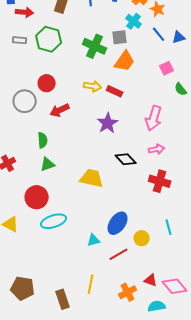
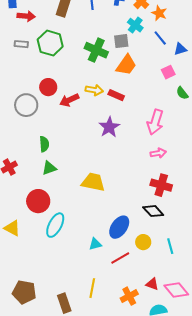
blue triangle: (179, 37) -> (180, 49), moved
red arrow: (60, 110) -> (69, 100), moved
black diamond: (126, 159) -> (153, 211), moved
cyan ellipse: (54, 221) -> (55, 225), turned -45
cyan line: (169, 227) -> (170, 246), moved

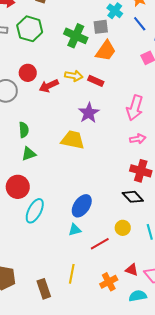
yellow trapezoid: (93, 182) -> (73, 140), moved
blue ellipse: (119, 227) -> (82, 206), moved

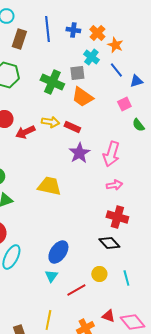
orange trapezoid: (106, 51) -> (82, 97), turned 90
purple star: (89, 113) -> (79, 153), moved
cyan triangle: (75, 230) -> (51, 276), turned -40

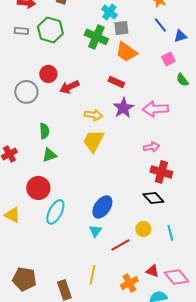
cyan cross: (91, 57) -> (109, 12), moved
yellow arrow: (50, 122) -> (93, 115), moved
pink arrow: (111, 154) -> (155, 109), turned 70
pink arrow: (114, 185) -> (151, 147), moved
yellow trapezoid: (49, 186) -> (93, 141), turned -75

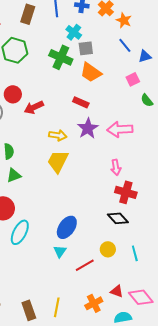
pink arrow: (151, 147) -> (116, 167), turned 91
yellow line: (92, 275) -> (57, 307), moved

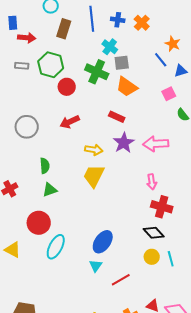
orange star: (124, 20) -> (173, 44), moved
red circle: (13, 94) -> (67, 87), moved
yellow circle: (108, 249) -> (152, 257), moved
cyan line: (135, 253) -> (171, 259), moved

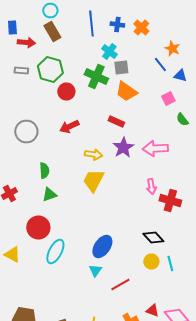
brown rectangle: (64, 29) -> (52, 32), moved, turned -48
blue triangle: (181, 71) -> (180, 76), turned 32
red cross: (162, 207) -> (170, 200), moved

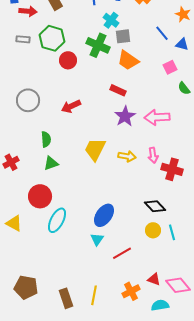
orange star: (172, 48) -> (183, 14), moved
red arrow: (69, 126) -> (71, 106), moved
yellow arrow: (93, 154) -> (127, 156), moved

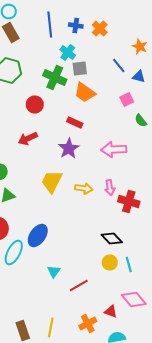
red circle: (68, 60) -> (35, 104), moved
purple star: (125, 116) -> (69, 148), moved
blue ellipse: (104, 215) -> (38, 236), moved
pink diamond: (178, 285) -> (134, 300), moved

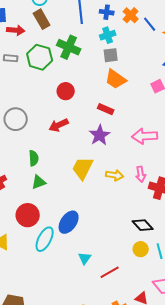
cyan cross: (68, 52) -> (108, 35), moved, turned 35
blue line: (119, 66) -> (150, 24), moved
green cross: (55, 78) -> (69, 47), moved

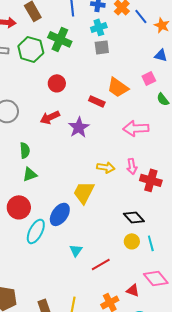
orange trapezoid: (116, 79) -> (118, 87), moved
purple star: (100, 135) -> (79, 127), moved
yellow trapezoid: (83, 168) -> (84, 192), moved

